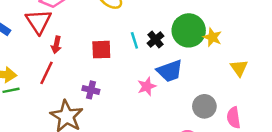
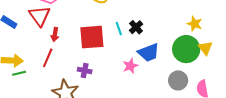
green circle: (189, 30) -> (186, 49), moved
yellow star: (212, 37) -> (195, 24), moved
red square: (101, 50) -> (92, 37), size x1.5

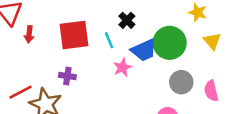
cyan line: (119, 29) -> (109, 40), moved
green circle: (186, 49) -> (170, 43), moved
red line: (48, 58) -> (21, 92), moved, turned 42

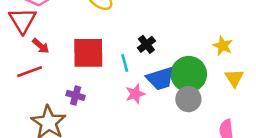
red arrow: (29, 34) -> (41, 46), turned -63
gray circle: (181, 82) -> (188, 99), moved
red line: (21, 92) -> (30, 72), moved

